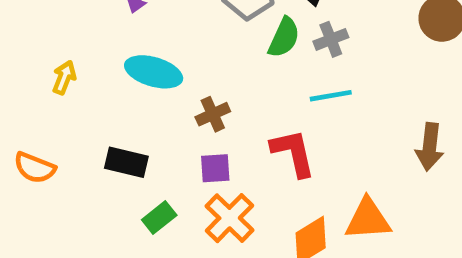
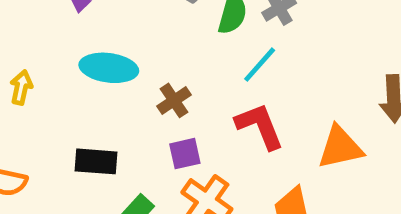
cyan line: (331, 96) -> (260, 65), moved, turned -30
orange triangle: (368, 219) -> (340, 147), moved

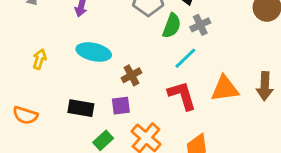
orange triangle: (340, 147) -> (225, 89), moved
purple square: (185, 154) -> (121, 106), moved

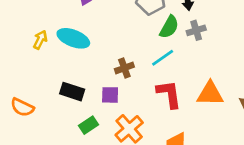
cyan ellipse: (94, 52) -> (73, 38), moved
cyan line: (185, 58) -> (163, 58), moved
orange semicircle: (25, 115) -> (22, 107), moved

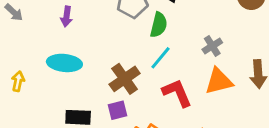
gray cross: (196, 30) -> (212, 46), moved
yellow arrow: (40, 40) -> (18, 81), moved
brown cross: (124, 68) -> (125, 79), size x1.5

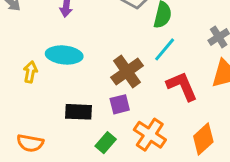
yellow arrow: (18, 81) -> (30, 72), moved

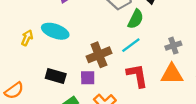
orange semicircle: (30, 143) -> (14, 91), turned -60

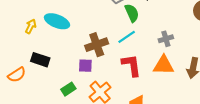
green semicircle: (136, 19) -> (132, 13), turned -54
black rectangle: (56, 76) -> (40, 60), moved

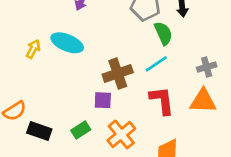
black rectangle: (40, 60) -> (39, 131), moved

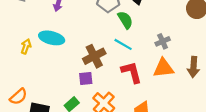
cyan line: (156, 64) -> (123, 44), turned 72

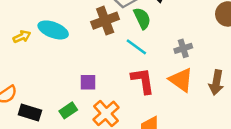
yellow arrow: (26, 46) -> (22, 37), turned 40
brown cross: (94, 56) -> (105, 21), moved
orange triangle: (164, 68) -> (181, 80), turned 35

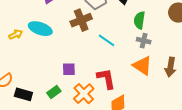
green semicircle: (142, 18) -> (139, 20), moved, turned -144
gray cross: (183, 48) -> (144, 41), turned 32
red L-shape: (143, 81) -> (106, 79), moved

